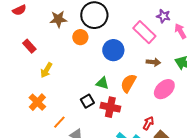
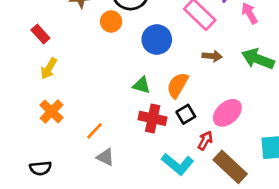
yellow arrow: (46, 70) -> (49, 69), moved
pink ellipse: (164, 89) -> (227, 113), moved
black square: (87, 101) -> (186, 114), moved
orange line: (59, 122) -> (94, 131), moved

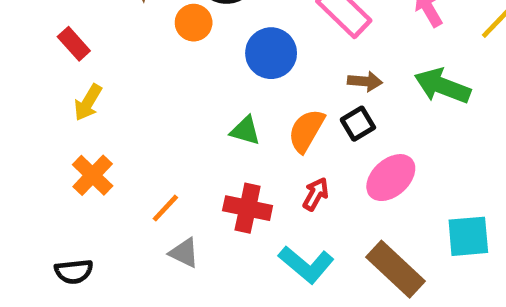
black square: (186, 114) -> (358, 124), moved
red cross: (153, 118) -> (248, 208), moved
red arrow: (205, 141) -> (316, 194), moved

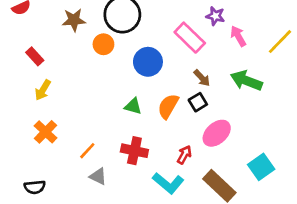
brown arrow: (365, 81) -> (202, 78), turned 42
red arrow: (316, 194) -> (184, 155), moved
cyan square: (468, 236) -> (261, 167), turned -30

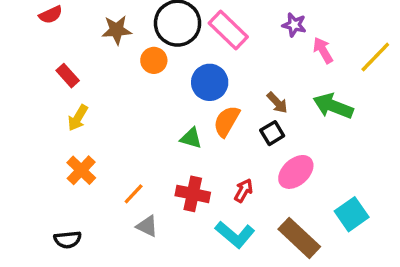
pink rectangle: (190, 38) -> (228, 30), moved
orange semicircle: (168, 106) -> (227, 121), moved
red arrow: (184, 155) -> (243, 191), moved

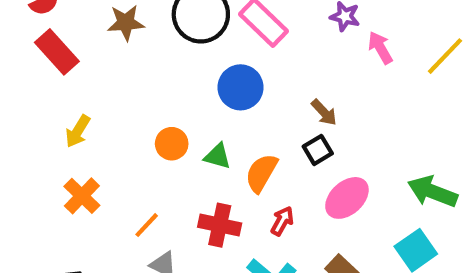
orange circle: (154, 60) -> (172, 144), moved
red rectangle: (68, 76) -> (57, 52), moved, size x1.5
green arrow: (333, 106) -> (433, 192), moved
orange semicircle: (227, 121) -> (261, 173), moved

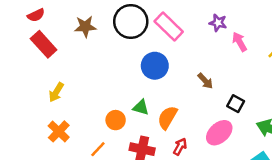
orange circle: (172, 144) -> (116, 120), moved
black square: (318, 150) -> (236, 104), moved, turned -30

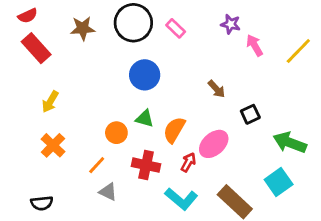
pink rectangle: (169, 27) -> (176, 28), size x0.6
blue circle: (155, 66) -> (145, 75), moved
black square: (236, 104) -> (250, 114), turned 36
pink ellipse: (219, 133) -> (214, 144), moved

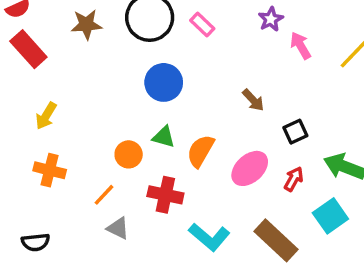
purple star: (231, 24) -> (271, 19), turned 30
orange cross: (53, 145) -> (50, 170), turned -30
red arrow: (188, 162) -> (294, 179), moved

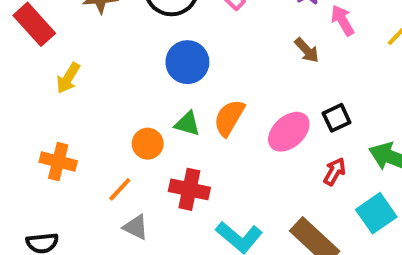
brown arrow: (253, 100) -> (307, 50), moved
yellow arrow: (46, 116) -> (68, 78), moved
orange semicircle: (201, 151) -> (229, 118), moved
pink ellipse: (250, 168) -> (289, 132), moved

